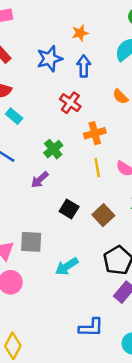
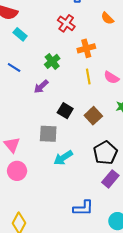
gray square: (31, 242) -> (48, 134), moved

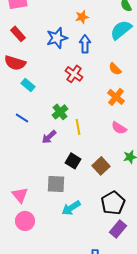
orange cross: (86, 48) -> (116, 97), moved, turned -36
yellow line: (88, 77) -> (78, 127), moved

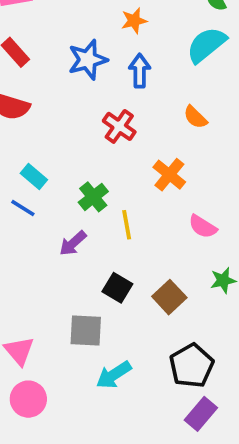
cyan rectangle: (28, 85) -> (34, 177), moved
orange cross: (116, 97) -> (169, 175), moved

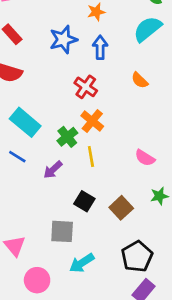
orange cross: (169, 175) -> (92, 121), moved
cyan rectangle: (34, 177) -> (25, 122), size x1.6
blue line: (23, 208) -> (17, 157), moved
pink circle: (28, 399) -> (37, 280), moved

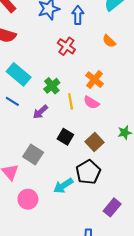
orange cross: (92, 121) -> (94, 80), moved
pink semicircle: (145, 158) -> (91, 102), moved
gray square: (62, 231) -> (33, 154), moved, turned 30
black pentagon: (137, 256) -> (88, 172), moved

